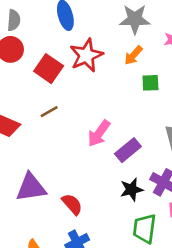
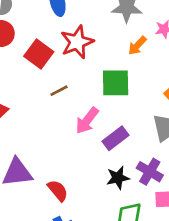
orange arrow: (133, 55) -> (137, 46), moved
green square: (150, 83) -> (116, 83), moved, size x1.6
brown line: (49, 112) -> (59, 91), moved

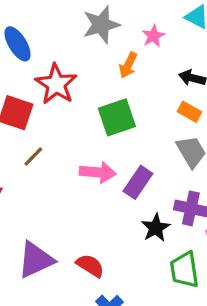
brown line: (59, 91) -> (33, 157), moved
pink arrow: (87, 121) -> (98, 172), turned -104

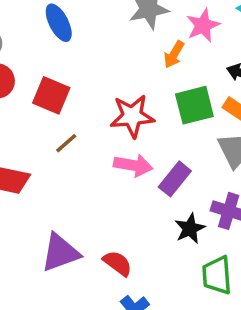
pink star: (153, 36) -> (203, 25), size x1.4
red star: (56, 84) -> (132, 116), moved, turned 30
green square: (117, 117) -> (194, 105), moved

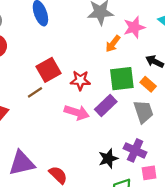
red square: (51, 95) -> (49, 70), moved, turned 30
red star: (132, 116) -> (80, 80), size x0.7
purple rectangle: (175, 179) -> (106, 106), moved

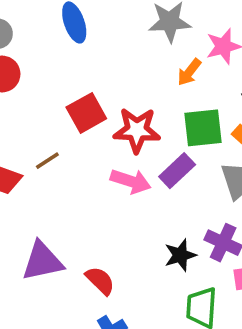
red star: (80, 80) -> (137, 130), size x1.4
brown line: (35, 92) -> (47, 161), moved

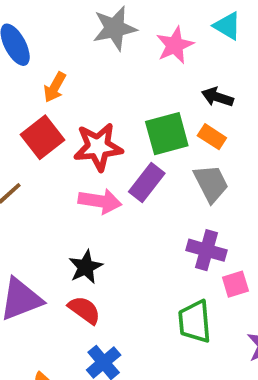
orange arrow: (189, 72) -> (55, 87), moved
black star: (180, 255) -> (86, 267), moved

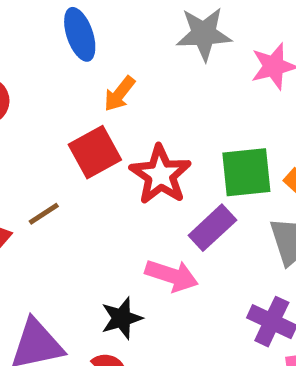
red star: (98, 147) -> (160, 175), turned 30
pink arrow: (100, 201) -> (172, 276), moved

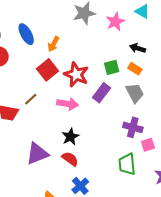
blue ellipse: (80, 34) -> (26, 34), moved
green square: (246, 172) -> (112, 67), size x0.7
pink arrow: (172, 276) -> (68, 104), moved

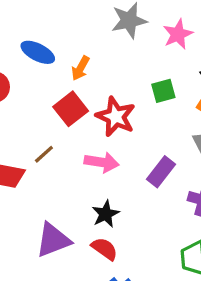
blue ellipse: (26, 34) -> (38, 52), turned -35
green square: (112, 67) -> (163, 91), moved
purple rectangle: (102, 93) -> (161, 172), moved

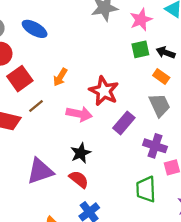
orange arrow: (81, 68) -> (60, 77), moved
green square: (163, 91) -> (140, 49), moved
red square: (71, 109) -> (20, 79), moved
red star: (116, 117) -> (104, 91), moved

